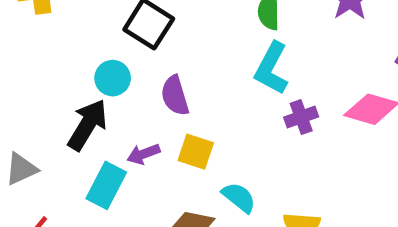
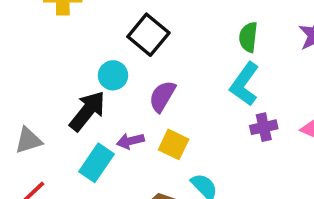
purple semicircle: (175, 96) -> (162, 96), turned 40

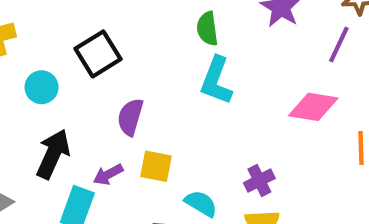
black square: (148, 35) -> (98, 54), turned 33
cyan circle: (113, 75) -> (42, 87), moved
purple cross: (264, 127) -> (259, 181), moved

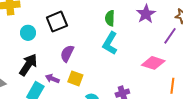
purple arrow: (108, 174) -> (52, 79), turned 40

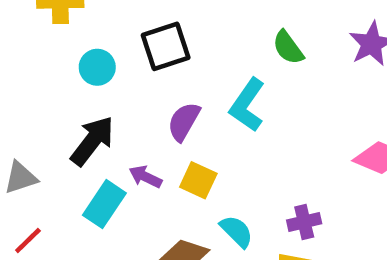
green semicircle: (110, 18) -> (288, 48), turned -42
cyan L-shape: (110, 43) -> (247, 105), moved

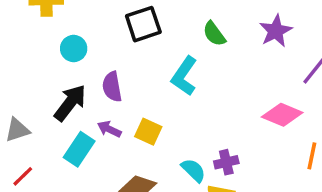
black square: (166, 46) -> (143, 24), moved
purple semicircle: (184, 122) -> (112, 87), moved, turned -40
cyan semicircle: (237, 231) -> (193, 170), moved

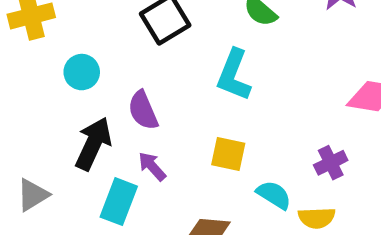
purple arrow: (109, 129) -> (152, 166), turned 35
yellow square: (148, 132) -> (228, 154), moved
purple cross: (226, 162) -> (331, 163), moved

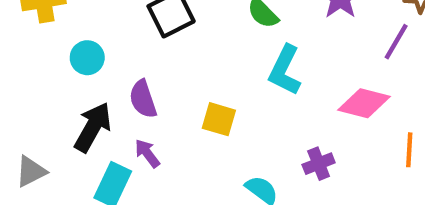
cyan L-shape: (234, 75) -> (285, 70), moved
yellow square: (228, 154) -> (219, 119), moved

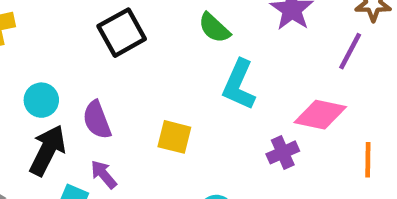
cyan circle: (87, 58) -> (41, 100), moved
purple cross: (319, 164) -> (283, 152), moved

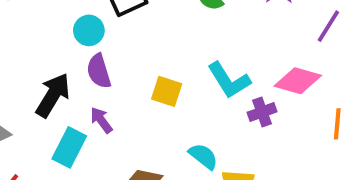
cyan L-shape: (239, 85) -> (229, 80), moved, turned -60
cyan circle: (41, 100) -> (89, 30), moved

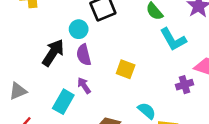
cyan L-shape: (229, 80) -> (173, 39), moved
black arrow: (53, 95) -> (53, 53), moved

